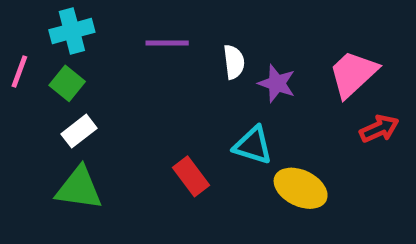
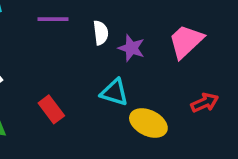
red arrow: (379, 129) -> (205, 103), moved
red rectangle: (191, 176) -> (51, 109), moved

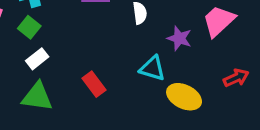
purple star: (131, 48) -> (179, 38), moved

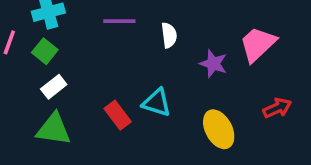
cyan triangle: (152, 68) -> (157, 103), moved
yellow ellipse: (184, 97) -> (219, 129), turned 36

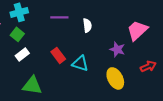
purple star: (213, 64) -> (117, 49), moved
red rectangle: (118, 115) -> (58, 55), moved
green triangle: (54, 129) -> (32, 85), moved

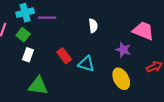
purple line: (59, 17) -> (47, 18), moved
pink trapezoid: (137, 30) -> (143, 31), turned 65
white rectangle: (22, 54) -> (28, 55), turned -32

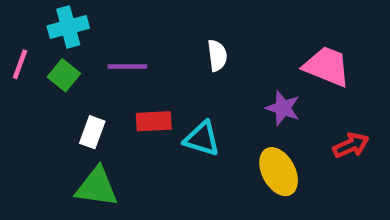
purple line: (47, 18) -> (127, 66), moved
white rectangle: (28, 55) -> (92, 132), moved
red rectangle: (64, 56) -> (154, 121), turned -56

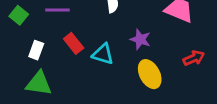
purple star: (283, 108) -> (140, 39), moved
red rectangle: (154, 121) -> (74, 43), turned 55

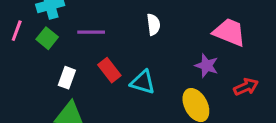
purple star: (140, 39) -> (207, 66), moved

